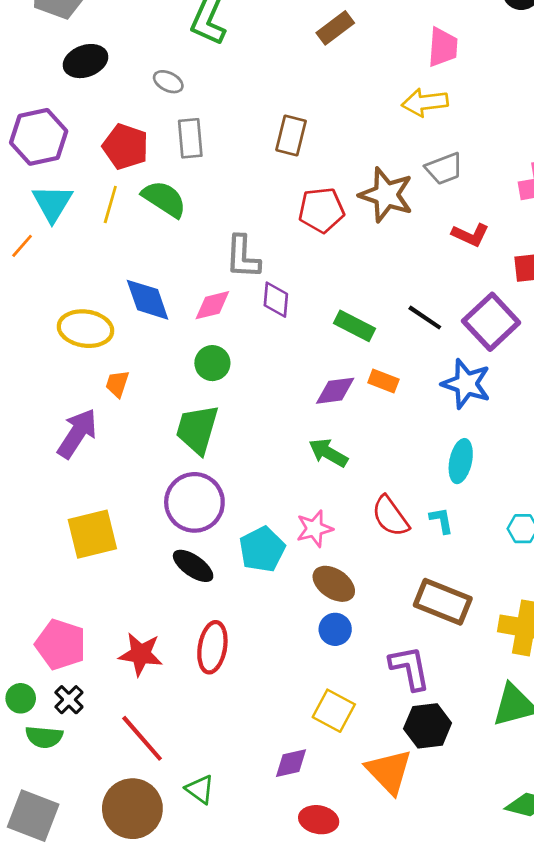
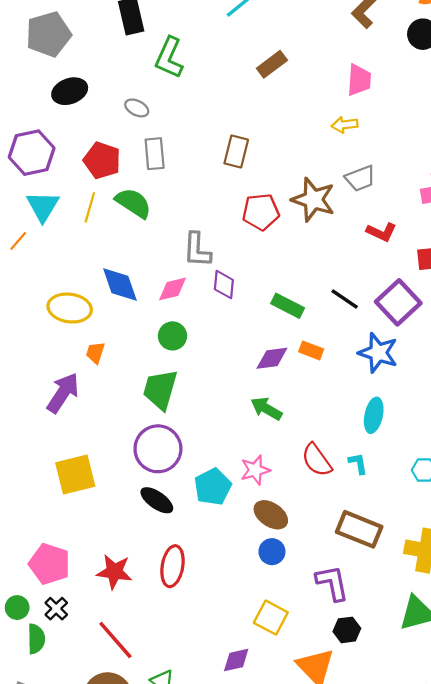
yellow arrow: (425, 102) -> (345, 125), size x0.7
black hexagon: (428, 726) -> (347, 630), size x0.7
green semicircle: (44, 737) -> (36, 639), turned -96

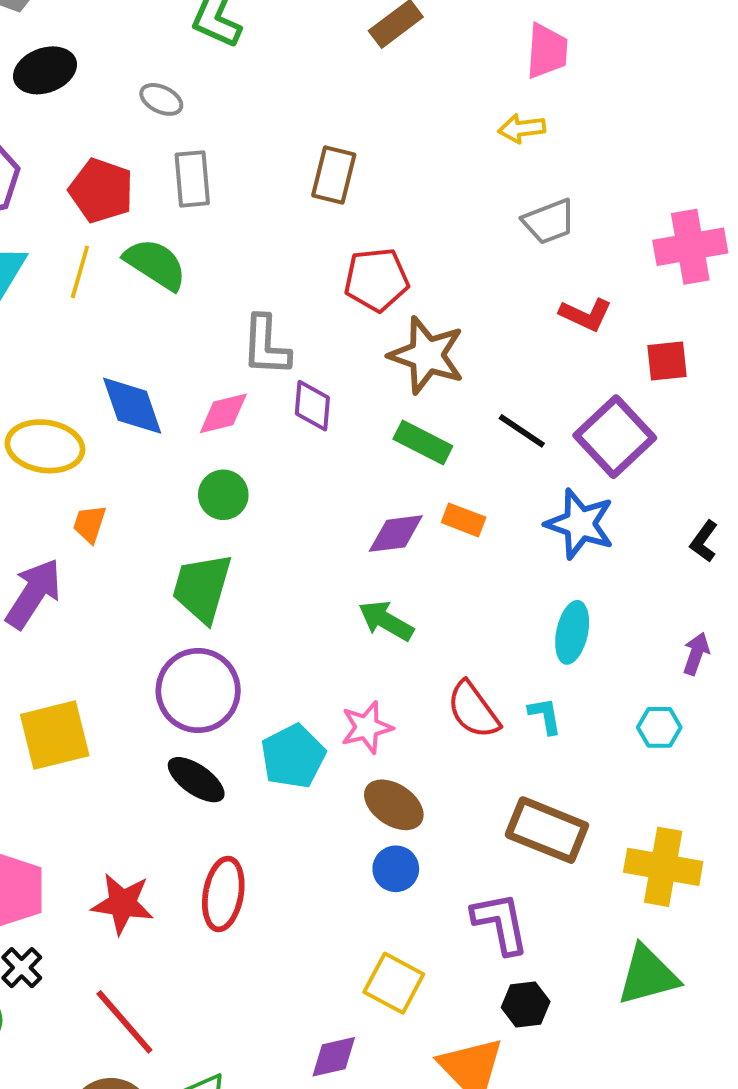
brown star: (313, 200) -> (427, 355), moved

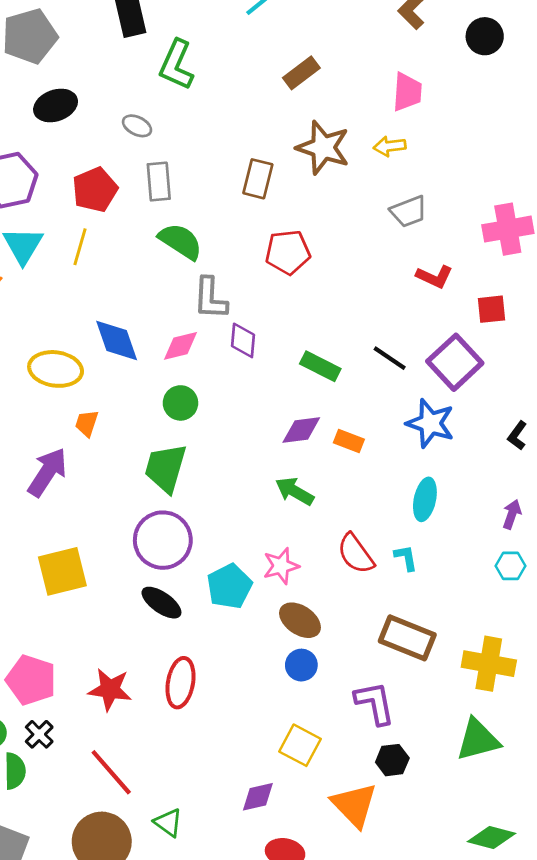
red pentagon: (101, 191) -> (95, 190), turned 30
green semicircle: (155, 264) -> (180, 241), moved
brown star: (427, 355) -> (323, 148), moved
orange rectangle: (464, 520) -> (349, 441), moved
cyan hexagon: (659, 727) -> (510, 566), moved

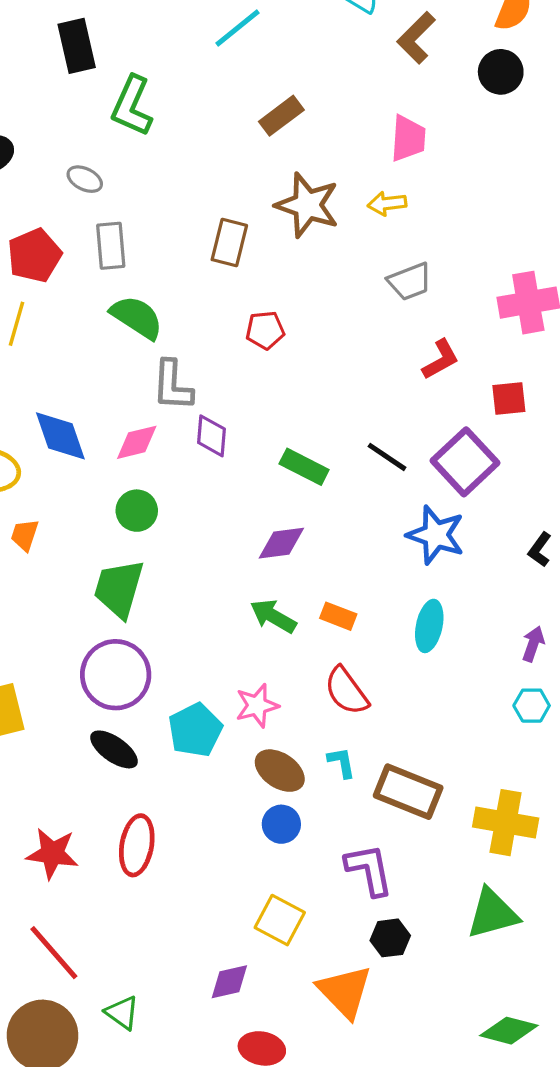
red pentagon: (288, 252) -> (265, 330), size x0.7
red L-shape: (434, 277) -> (441, 359), turned -54
orange rectangle: (349, 441) -> (338, 616), moved
cyan L-shape: (406, 558) -> (341, 762), moved

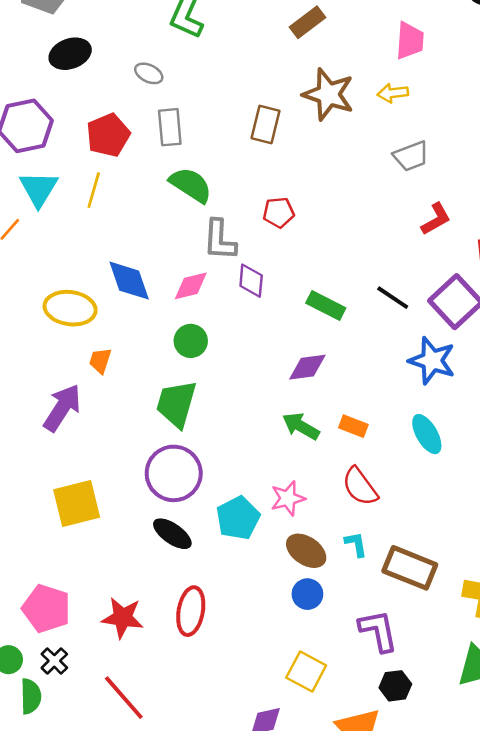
red pentagon: (265, 330) -> (279, 212), moved
cyan ellipse: (429, 626) -> (427, 434), turned -42

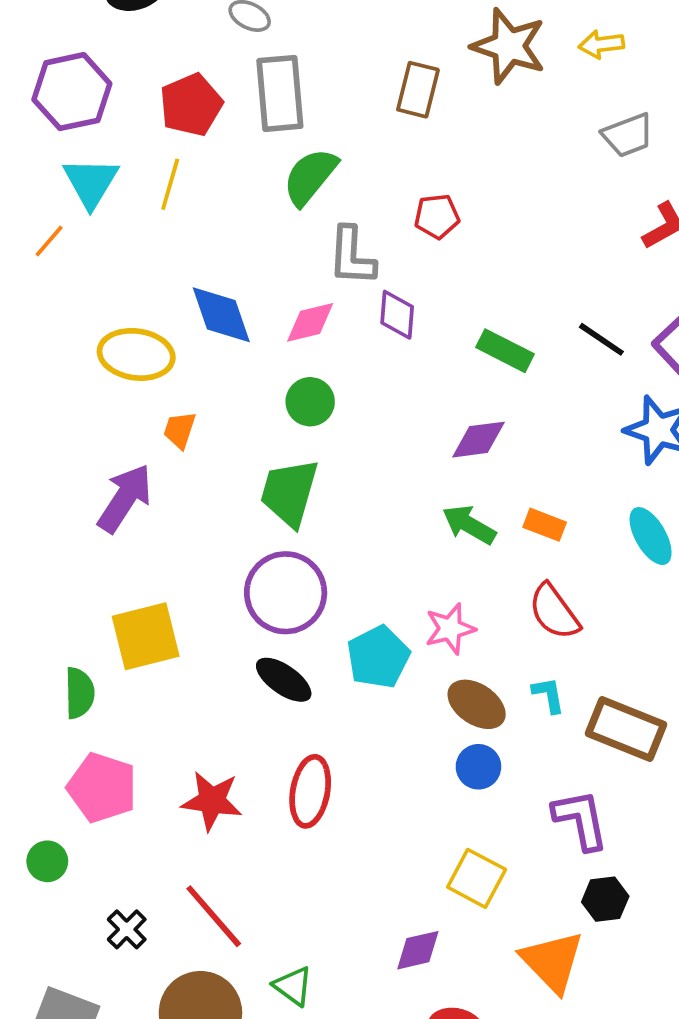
gray rectangle: (170, 127) -> (280, 93), size x1.4
green semicircle: (191, 185) -> (310, 177), turned -84
black cross: (54, 661) -> (127, 929), moved
green semicircle: (31, 696) -> (79, 693), moved

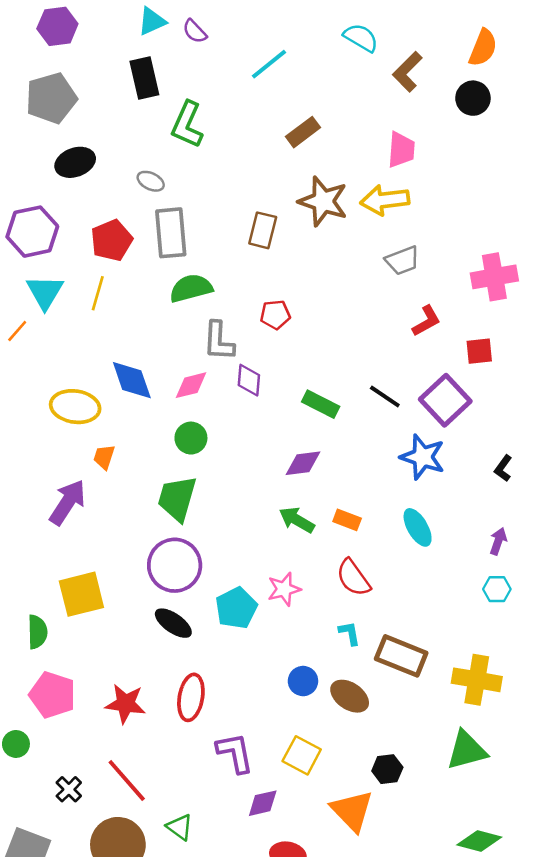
yellow arrow: (601, 44) -> (385, 200), size x1.6
green semicircle: (310, 177) -> (191, 288), turned 36
brown ellipse: (477, 704) -> (350, 696), moved
purple L-shape: (581, 820) -> (235, 753), moved

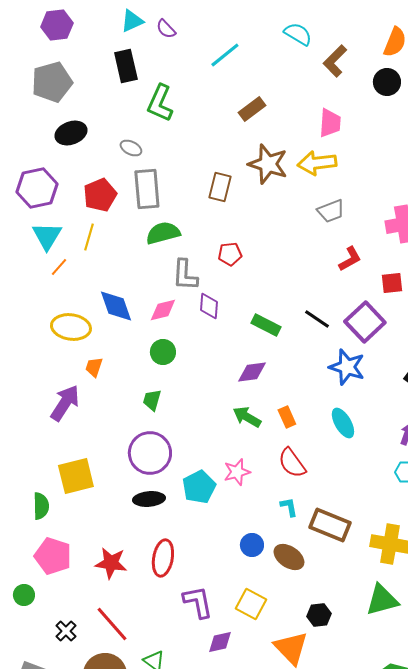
orange line: (17, 331) -> (59, 267), moved
green trapezoid: (177, 498) -> (152, 400), size x0.6
orange rectangle: (347, 520) -> (287, 417), turned 45
black ellipse: (173, 623) -> (149, 499), turned -40

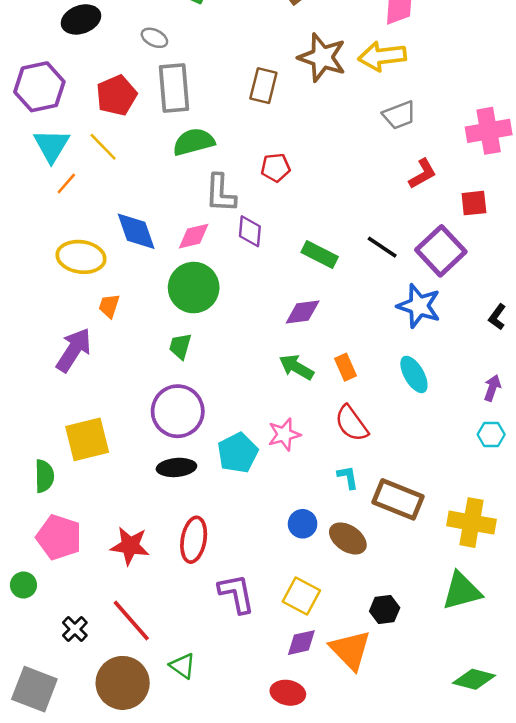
yellow line: (89, 237) -> (103, 147), turned -60
green circle: (163, 352) -> (194, 288), size x1.6
purple diamond: (220, 642) -> (301, 643), moved

